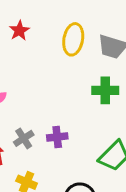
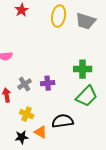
green cross: (105, 90) -> (83, 69), moved

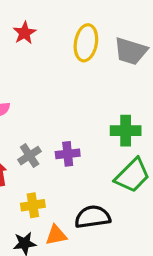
yellow cross: (27, 114) -> (33, 205), turned -32
orange triangle: (41, 132) -> (56, 235), turned -40

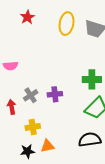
black semicircle: (93, 217) -> (90, 140), moved

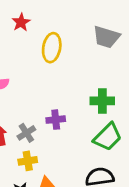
yellow ellipse: (67, 24) -> (52, 48), moved
gray cross: (31, 95) -> (26, 133), moved

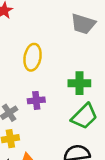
yellow ellipse: (52, 48) -> (33, 57), moved

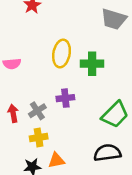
green cross: (79, 83) -> (92, 64), moved

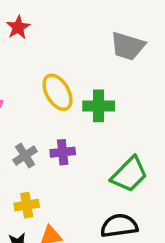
yellow ellipse: (62, 54) -> (58, 92), turned -40
gray cross: (37, 111) -> (25, 156), moved

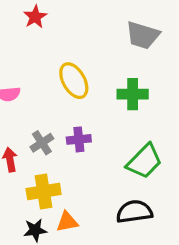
green cross: (99, 106) -> (133, 94), moved
yellow cross: (27, 205) -> (44, 192), size x1.4

